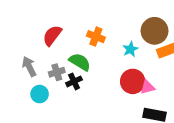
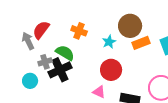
gray arrow: (29, 66) -> (28, 41), moved
black cross: (74, 81) -> (60, 70), size x1.6
pink triangle: (148, 87) -> (99, 92), moved, turned 40

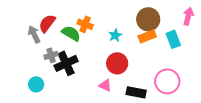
brown circle: (130, 26) -> (148, 19), moved
green semicircle: (65, 53) -> (71, 33), moved
cyan circle: (30, 81) -> (36, 84), moved

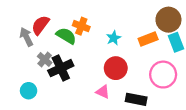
brown circle: (148, 19) -> (168, 20), moved
gray cross: (51, 55) -> (45, 59), turned -32
pink circle: (167, 81) -> (163, 75), moved

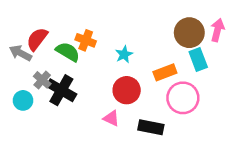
gray arrow: (26, 37) -> (20, 53), turned -36
orange rectangle: (148, 39) -> (165, 72), moved
black cross: (61, 68) -> (61, 90), turned -35
cyan circle: (29, 91) -> (23, 100), moved

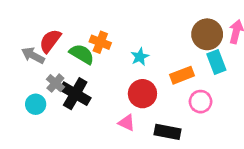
pink circle: (183, 98) -> (201, 102), size x0.7

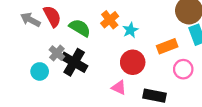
red semicircle: (50, 41) -> (52, 16), turned 115
orange cross: (100, 42) -> (110, 20), moved, turned 30
gray arrow: (33, 55) -> (30, 20), moved

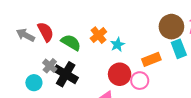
pink circle: (183, 69) -> (140, 81), moved

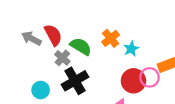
gray cross: (50, 66) -> (62, 58), moved
black cross: (66, 74) -> (75, 81), turned 30
pink circle: (140, 81) -> (150, 77), moved

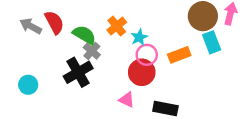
gray cross: (62, 58) -> (92, 51), moved
pink circle: (150, 77) -> (147, 55), moved
cyan circle: (41, 90) -> (28, 85), moved

